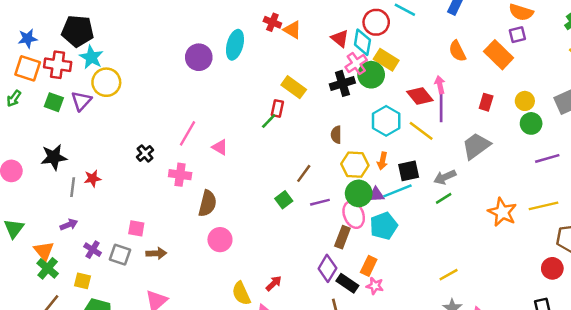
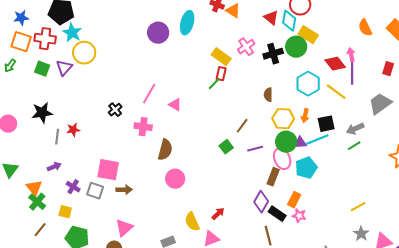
pink cross: (356, 63) -> (246, 47), moved
yellow rectangle: (294, 87) -> (221, 57), moved
pink square: (136, 228) -> (108, 170), size x1.6

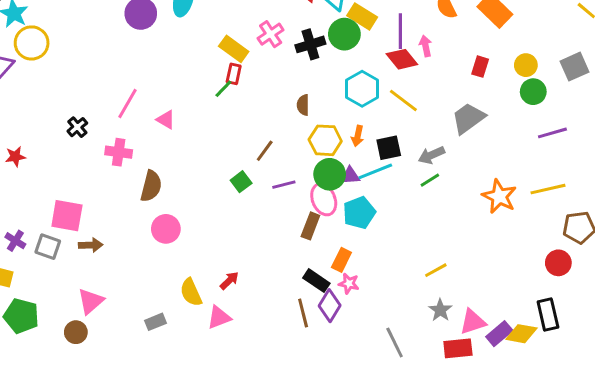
purple line: (352, 73) -> (400, 31), moved
purple diamond: (261, 202) -> (330, 306), moved

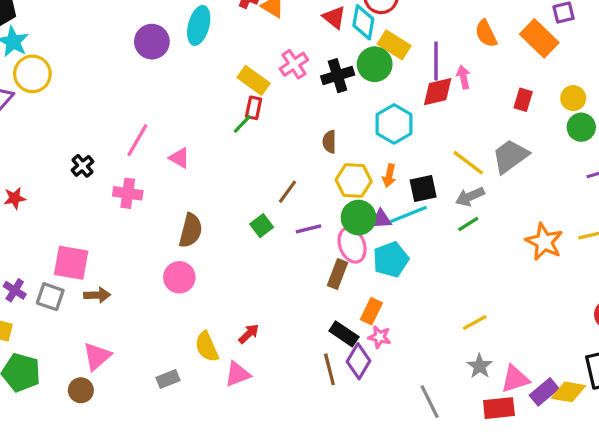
red diamond: (402, 59) -> (438, 92), turned -64
yellow line: (403, 101) -> (468, 163), moved
brown semicircle: (151, 186) -> (191, 230), moved

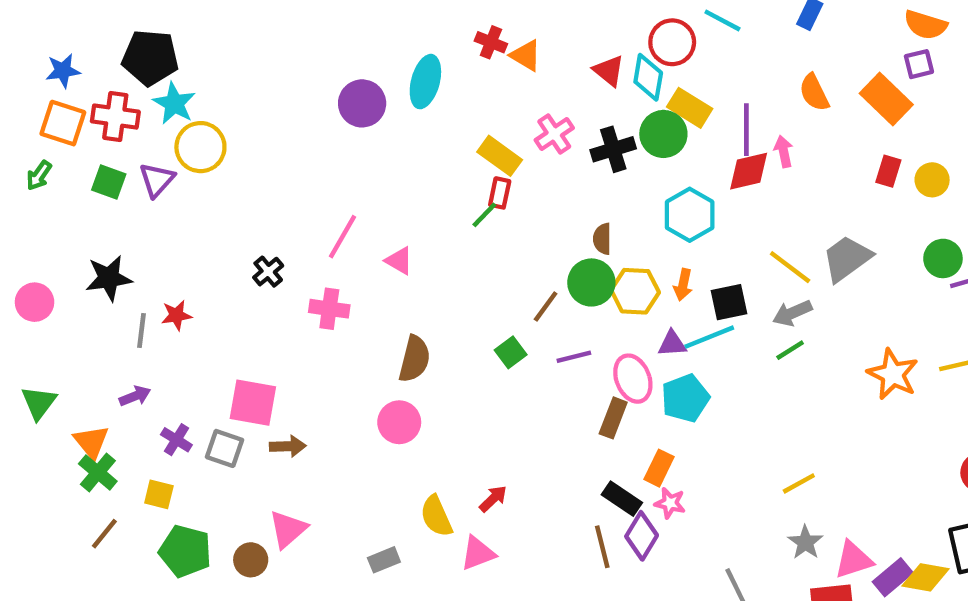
red rectangle: (523, 100) -> (888, 171), moved
green circle: (581, 127) -> (943, 258), moved
green circle: (358, 218) -> (591, 282), moved
brown circle: (81, 390) -> (251, 560), moved

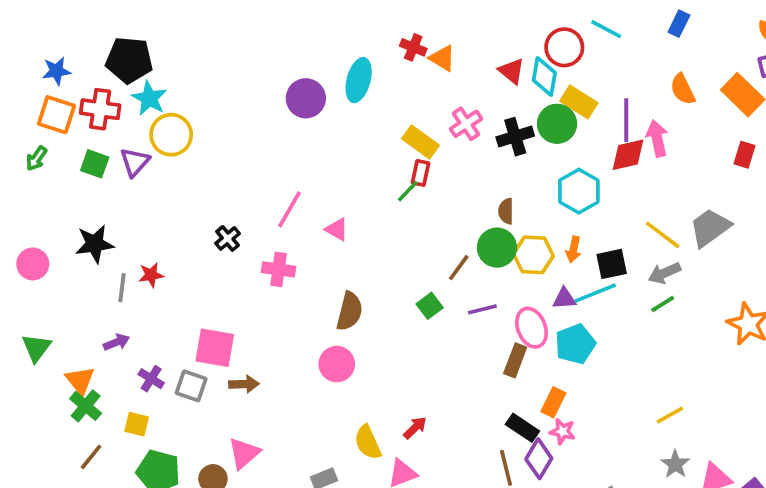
pink arrow: (784, 151) -> (657, 138), size x1.4

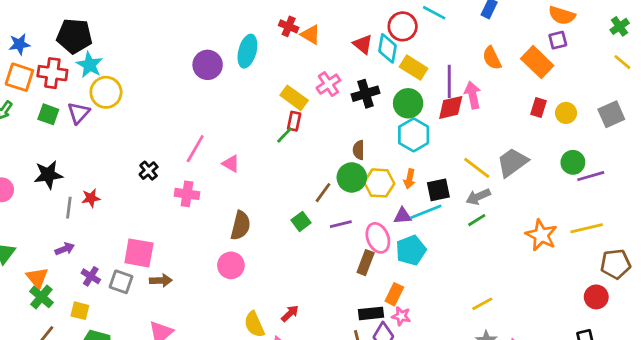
green circle: (557, 124) -> (408, 103), moved
black rectangle: (522, 428) -> (371, 313), turned -40

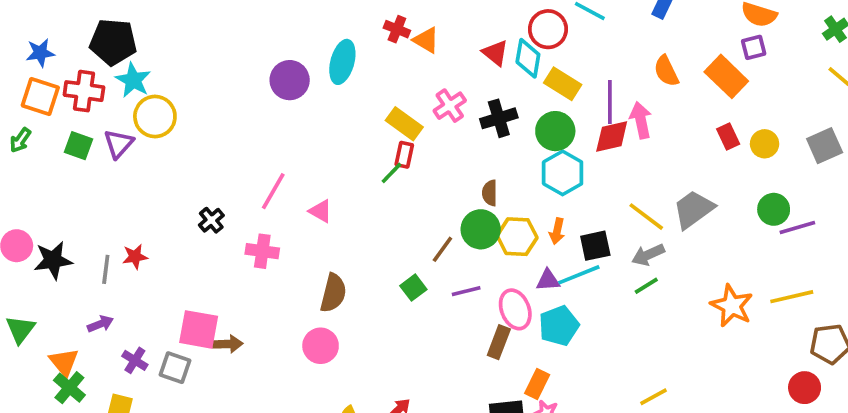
red rectangle: (539, 107) -> (728, 137), turned -42
black star: (48, 175) -> (53, 260), moved
brown arrow: (161, 280) -> (228, 344), moved

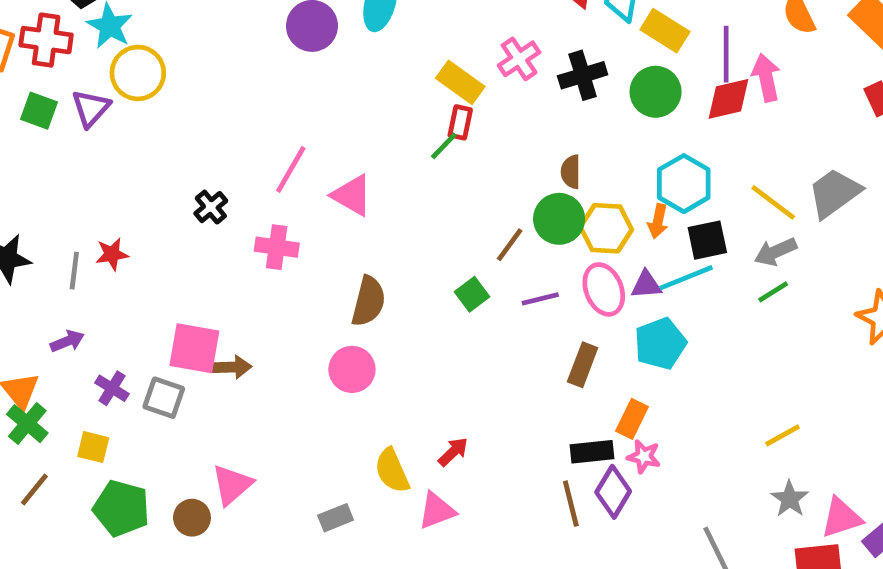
cyan hexagon: (563, 173) -> (684, 184), moved
pink triangle: (321, 211) -> (352, 195), size x1.4
pink ellipse: (515, 309) -> (604, 289), moved

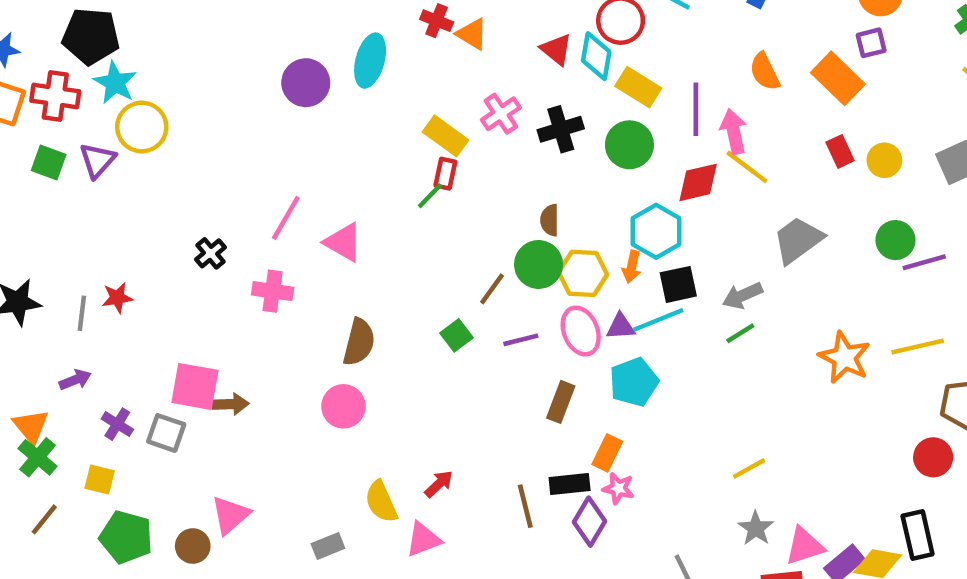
red diamond: (728, 99) -> (698, 182), moved
yellow line: (773, 202) -> (747, 167), moved
brown line: (571, 504) -> (525, 506), moved

